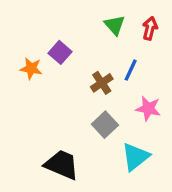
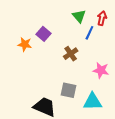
blue line: (131, 70) -> (89, 33), moved
gray square: (105, 125) -> (69, 90), moved, turned -35
cyan triangle: (135, 157) -> (93, 102), turned 36

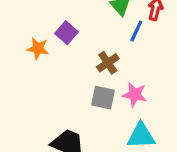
pink star: (101, 70) -> (135, 95), moved
gray square: (69, 90) -> (103, 98), moved

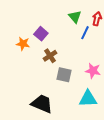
brown cross: (108, 63) -> (50, 56), moved
pink star: (135, 95) -> (93, 71), moved

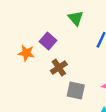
green triangle: (75, 17) -> (76, 18), moved

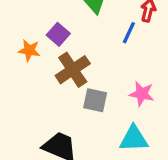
brown cross: (59, 68) -> (73, 70), size x1.5

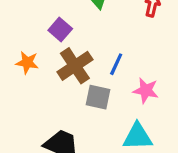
blue line: (129, 33) -> (116, 64), moved
orange star: (29, 50) -> (27, 63), moved

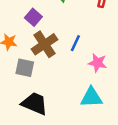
gray square: (98, 97) -> (25, 68), moved

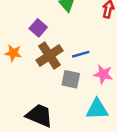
blue line: (75, 43) -> (81, 54), turned 49
gray square: (25, 68) -> (71, 79), moved

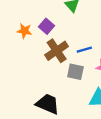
orange star: (13, 53) -> (24, 31), moved

